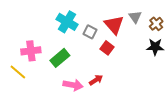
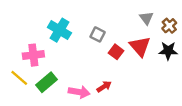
cyan cross: (67, 22) -> (59, 30), moved
red triangle: (114, 25) -> (140, 46), moved
green rectangle: (60, 58) -> (46, 82), moved

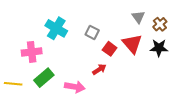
yellow line: (19, 78) -> (13, 84), moved, turned -36
red arrow: (104, 87) -> (99, 69), moved

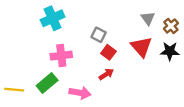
cyan cross: (56, 28) -> (53, 18), moved, turned 35
red square: (110, 49) -> (108, 52), moved
pink cross: (32, 52) -> (61, 56), moved

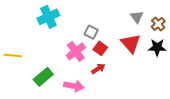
pink cross: (61, 56) -> (76, 51), moved, turned -30
yellow line: (14, 90) -> (13, 55), moved

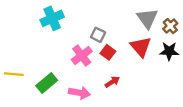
gray triangle: (137, 17) -> (147, 18), size x1.5
yellow line: (13, 55) -> (14, 74), moved
red arrow: (98, 69) -> (112, 82), moved

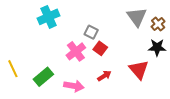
red triangle: (141, 47) -> (139, 70), moved
yellow line: (14, 74) -> (13, 69), turned 60

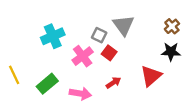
cyan cross: (48, 17) -> (53, 36), moved
gray triangle: (137, 17) -> (123, 25), moved
red triangle: (139, 70) -> (151, 76), turned 30

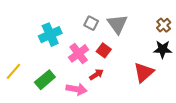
gray square: (99, 35) -> (91, 23), moved
yellow line: (14, 75) -> (13, 71), turned 66
red arrow: (113, 83) -> (96, 74), moved

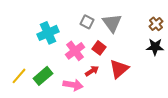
yellow line: (13, 71) -> (19, 76), moved
red triangle: (144, 72) -> (119, 69), moved

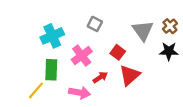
gray triangle: (112, 23) -> (143, 31), moved
red square: (99, 48) -> (118, 52), moved
yellow line: (19, 76) -> (36, 90), moved
green rectangle: (43, 76) -> (51, 70), moved, turned -48

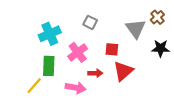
brown cross: (170, 26) -> (157, 17), moved
red square: (118, 52) -> (112, 49), turned -32
red arrow: (100, 77) -> (95, 73), turned 32

